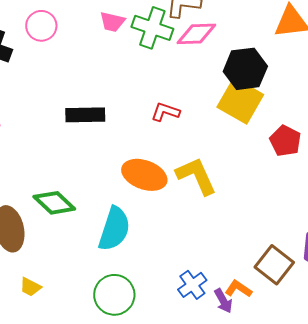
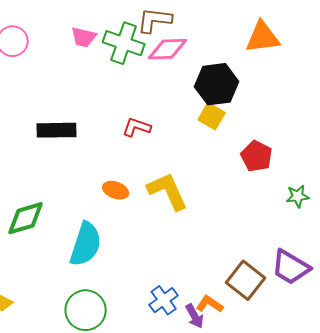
yellow square: (240, 101) -> (212, 116), size x0.6
orange ellipse: (144, 175) -> (116, 190), size x0.6
green diamond: (54, 203) -> (26, 218), turned -60

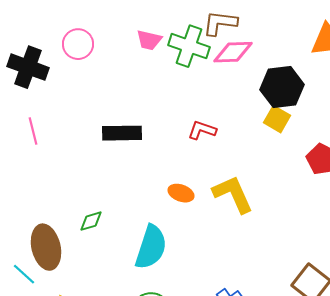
green diamond: (26, 218) -> (91, 221), size x0.6

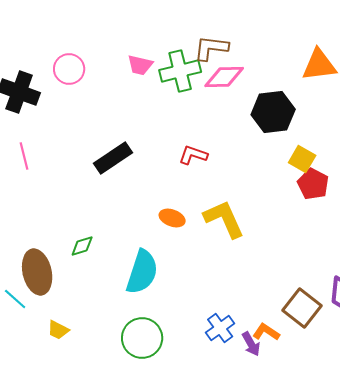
green cross: (189, 46) -> (180, 71), turned -33
yellow square: (277, 119) -> (302, 159), moved
black rectangle: (122, 133) -> (113, 158), turned -33

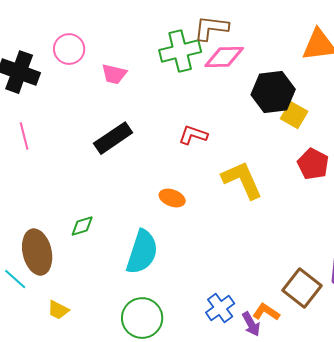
pink trapezoid: (140, 65) -> (114, 74), moved
yellow square: (302, 159) -> (294, 115), moved
yellow L-shape: (224, 219) -> (242, 180), moved

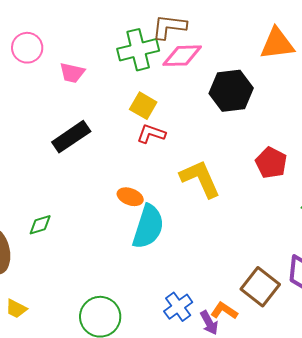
yellow square: (294, 115) -> (143, 106), moved
cyan semicircle: (142, 252) -> (148, 227), moved

